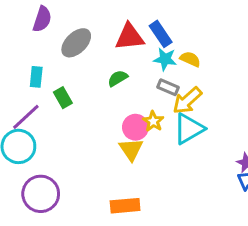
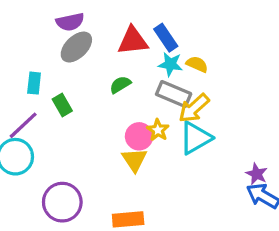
purple semicircle: (42, 19) -> (70, 22), moved, turned 60
gray rectangle: (168, 87) -> (174, 94), size x1.5
purple circle: (41, 194) -> (62, 202), moved

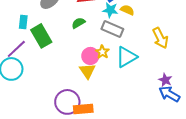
green rectangle: (62, 105) -> (41, 36), size x1.6
yellow arrow: (194, 108) -> (160, 38), moved, turned -75
purple circle: (62, 202) -> (67, 102), moved

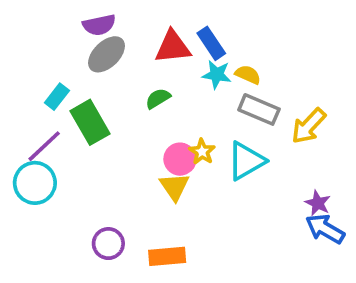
cyan rectangle: (23, 22) -> (57, 97), turned 32
gray rectangle: (112, 29) -> (259, 109), moved
yellow arrow: (160, 38) -> (309, 126), turned 70
purple circle: (67, 102) -> (108, 244), moved, size x0.7

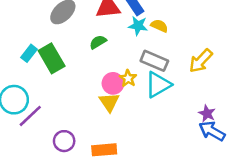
cyan rectangle: (57, 97) -> (29, 53), moved
gray rectangle: (259, 109) -> (154, 61), moved
purple line: (44, 146) -> (30, 116), moved

